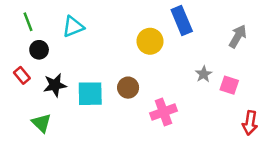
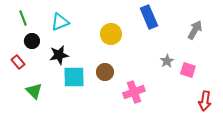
yellow circle: (150, 41) -> (111, 34), moved
black star: (55, 85) -> (59, 55), moved
green triangle: (41, 123) -> (34, 91), moved

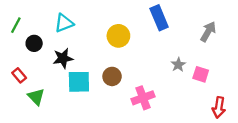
green line: (23, 18) -> (16, 25), moved, turned 49
red rectangle: (18, 62) -> (19, 75), moved

